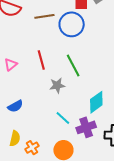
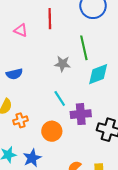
red line: (41, 60) -> (50, 19), moved
pink triangle: (11, 64) -> (21, 30), turned 48
cyan diamond: (96, 102) -> (98, 74), moved

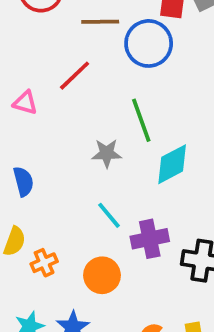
red line: (50, 19) -> (75, 76), turned 54
blue semicircle: (14, 74) -> (23, 181), turned -84

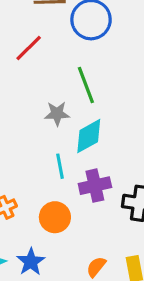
cyan diamond: (172, 164) -> (89, 136), moved
cyan line: (109, 215) -> (60, 166), turned 30

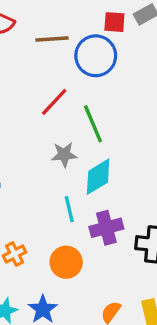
red line: (29, 48) -> (54, 102), moved

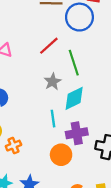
gray star: (64, 155) -> (53, 82), turned -30
orange circle: (66, 262) -> (61, 155), moved

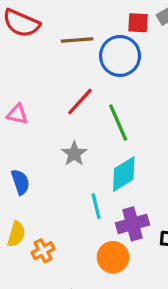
gray star: (53, 82) -> (74, 154), moved

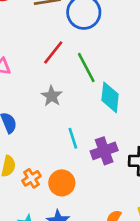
cyan diamond: (124, 174) -> (110, 97), moved, turned -48
orange circle: (113, 257) -> (62, 183), moved

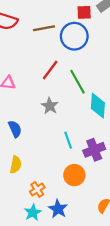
orange cross: (31, 178) -> (37, 189), moved
orange circle: (62, 183) -> (74, 175), moved

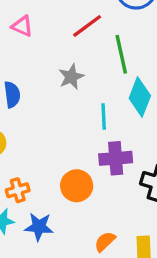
cyan line: (68, 140) -> (104, 117), moved
blue star: (58, 209) -> (39, 227), turned 30

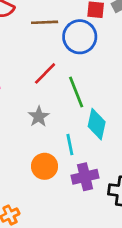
orange circle: (77, 186) -> (45, 166), moved

